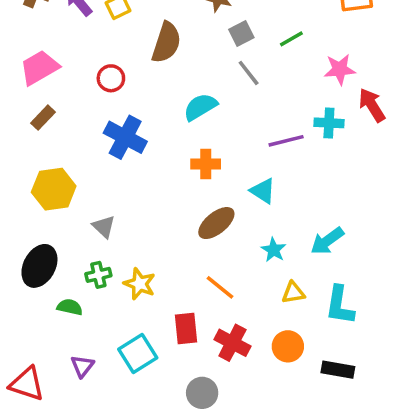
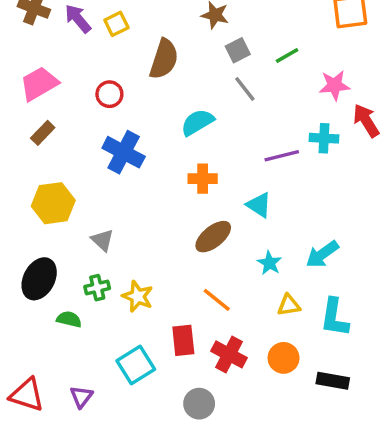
purple triangle: (82, 366) -> (81, 397), moved

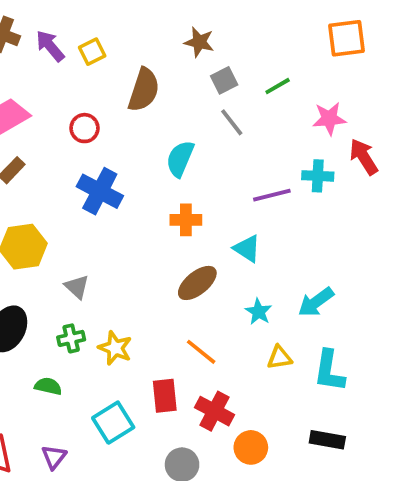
cyan semicircle: (197, 122) -> (180, 159), turned -36
green semicircle: (69, 319) -> (48, 386), moved
orange circle: (284, 358) -> (251, 447), moved

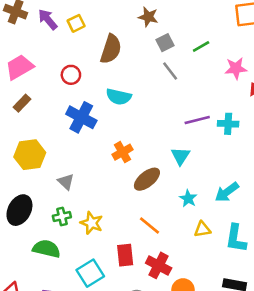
cyan semicircle: (180, 159) -> (119, 97), moved, turned -100
cyan cross: (318, 176) -> (228, 124), moved
orange cross: (186, 220) -> (122, 152), moved, turned -30
cyan triangle: (247, 249) -> (180, 156), turned 30
green semicircle: (48, 386) -> (46, 249), size x1.5

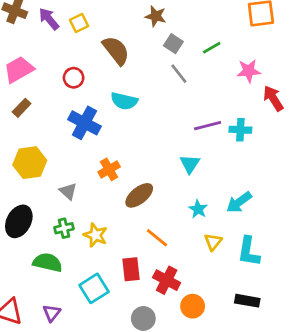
gray square: (165, 43) -> (173, 44), turned -30
brown semicircle: (111, 49) -> (116, 50), turned -56
orange cross: (122, 152) -> (109, 169), moved
brown ellipse: (147, 179) -> (139, 195), moved
yellow triangle: (202, 229) -> (213, 242), turned -42

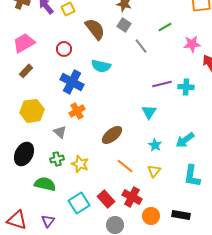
gray square: (173, 44) -> (124, 25), moved
orange cross: (109, 169) -> (77, 111), moved
yellow triangle: (213, 242) -> (154, 171), moved
red rectangle: (131, 269) -> (106, 199), moved, turned -36
black rectangle: (247, 301) -> (181, 215), moved

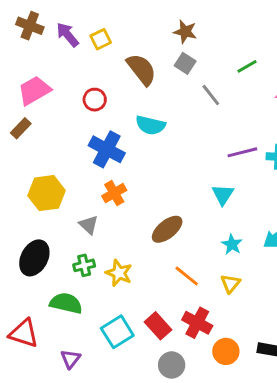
brown rectangle: (26, 71) -> (21, 128), moved
red triangle: (17, 220) -> (24, 333), moved

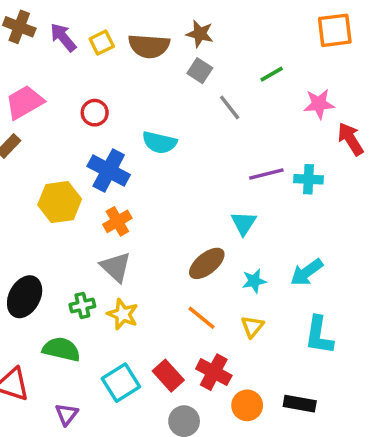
brown semicircle: (141, 69) -> (149, 46), moved, turned 132
yellow hexagon: (46, 193) -> (60, 202), moved
gray triangle: (89, 225) -> (116, 267), moved, size x1.4
brown ellipse: (167, 229) -> (207, 263), moved
cyan star: (232, 244) -> (254, 281), turned 30

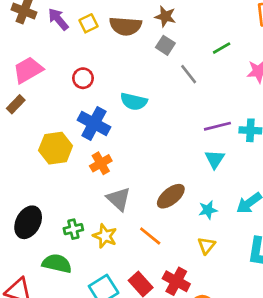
cyan triangle: (244, 223) -> (215, 159), moved
gray triangle: (116, 267) -> (119, 199), moved
orange line: (202, 318) -> (150, 236), moved

